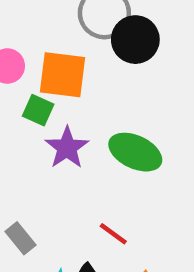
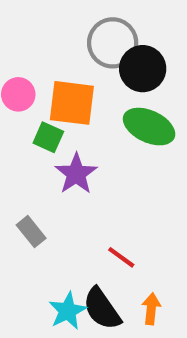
green ellipse: (135, 152) -> (149, 127), moved
gray rectangle: (21, 238) -> (31, 232), moved

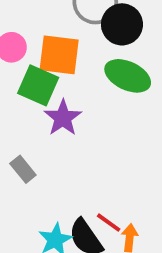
green square: (48, 137) -> (38, 85), size x1.5
red line: (121, 257) -> (109, 223), moved

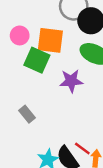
purple star: (63, 118) -> (71, 81), moved, turned 30

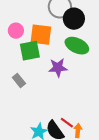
green square: (37, 60) -> (30, 51), turned -35
gray rectangle: (27, 114) -> (19, 81), moved

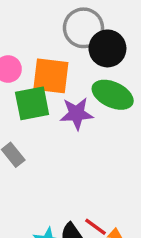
purple star: (58, 68) -> (77, 114), moved

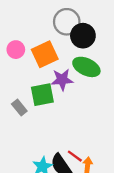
orange square: (51, 76) -> (45, 54), turned -32
green square: (32, 103) -> (42, 95), moved

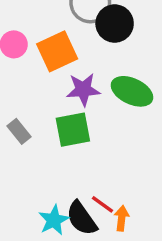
green ellipse: (86, 67) -> (132, 91), moved
green square: (42, 95) -> (73, 130), moved

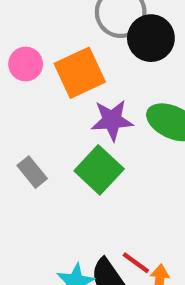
green square: (73, 130) -> (99, 170), turned -36

